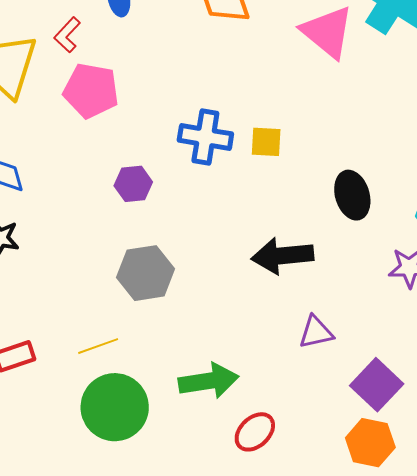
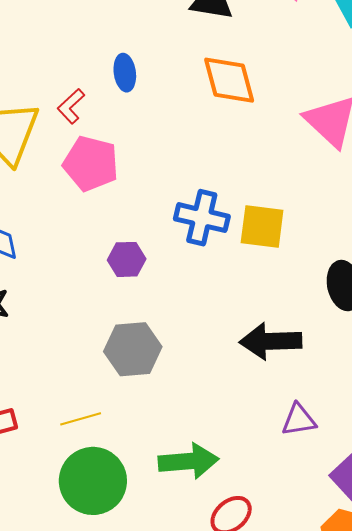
yellow square: (266, 142) -> (262, 227), size x1.4

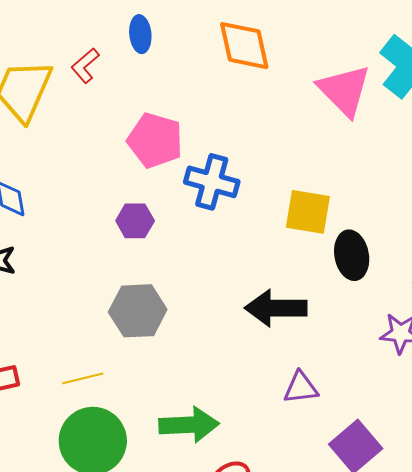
pink pentagon: (91, 164) -> (155, 140), moved
yellow square: (262, 227) -> (308, 212), moved

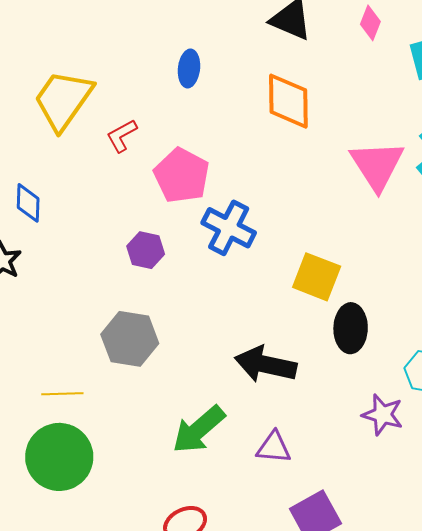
red L-shape: (85, 66) -> (122, 136), moved
green arrow: (189, 425) -> (199, 430), moved, turned 130

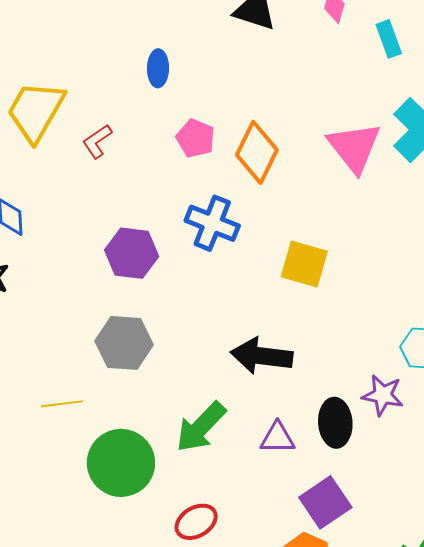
orange diamond: (288, 101) -> (257, 152), moved, turned 32
pink pentagon: (182, 176) -> (196, 138), moved, size x0.7
purple hexagon: (146, 250) -> (132, 253), size x1.4
black ellipse: (351, 328) -> (335, 423), moved
green circle: (59, 457) -> (121, 463), moved

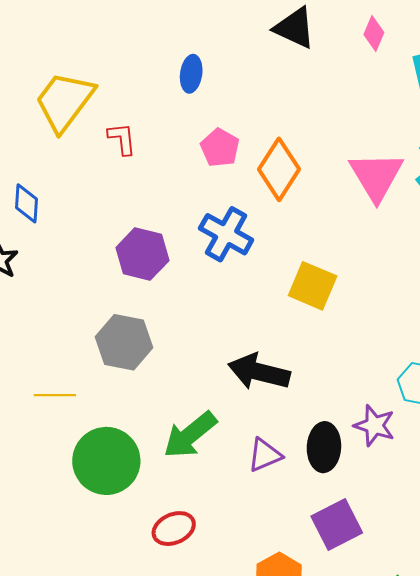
red L-shape: (97, 141) -> (122, 139), turned 111
purple triangle: (277, 438) -> (265, 455), turned -30
purple square: (325, 502) -> (337, 525), moved

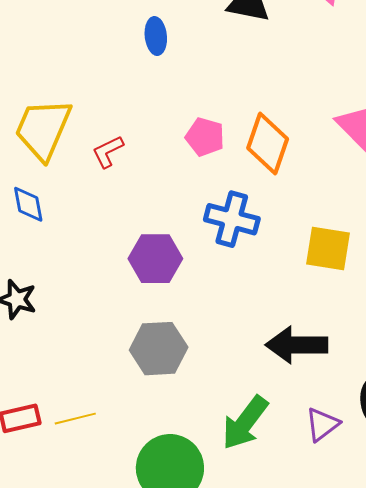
blue ellipse: (191, 74) -> (156, 36), moved
red L-shape: (122, 139) -> (108, 152), turned -96
blue diamond: (26, 203) -> (28, 204), moved
yellow line: (55, 395) -> (75, 419), moved

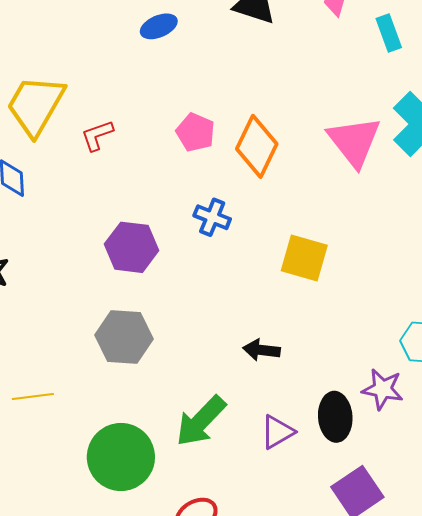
blue ellipse: (156, 36) -> (159, 26), turned 66
blue cross: (232, 219) -> (212, 217), size x0.7
black arrow: (297, 345) -> (262, 350), size x0.6

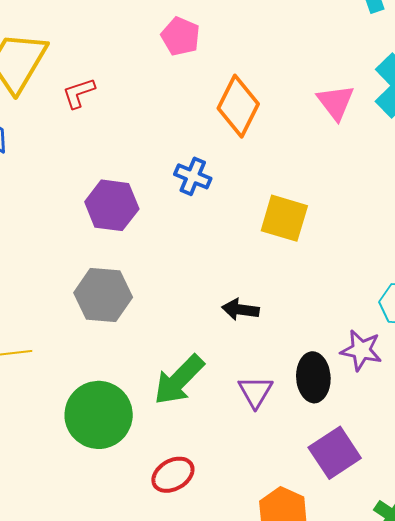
pink pentagon: (195, 132) -> (181, 36), moved
pink triangle: (354, 141) -> (336, 102), size x0.7
purple triangle: (277, 432) -> (255, 392), turned -30

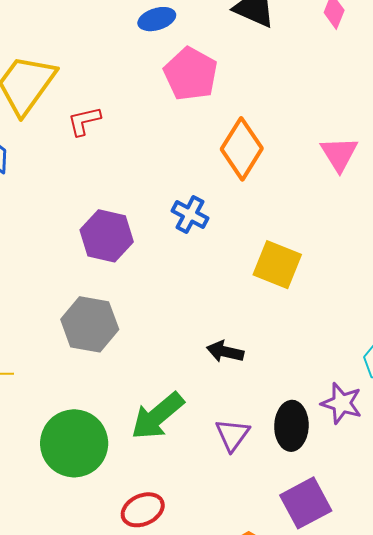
pink pentagon: (181, 36) -> (191, 74), size x1.4

